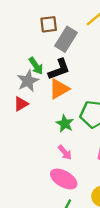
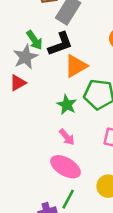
orange triangle: (59, 89) -> (76, 66), moved

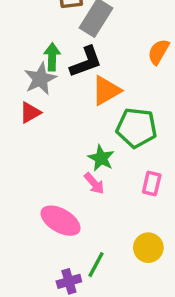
green arrow: (34, 40) -> (52, 57), turned -144
green star: (67, 105) -> (101, 158), moved
pink ellipse: (65, 167) -> (61, 221), moved

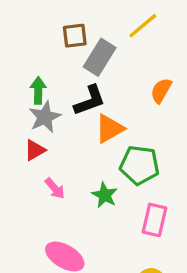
green arrow: (52, 57) -> (38, 90), moved
pink arrow: (94, 183) -> (55, 188), moved
pink rectangle: (152, 183) -> (154, 220), size x1.4

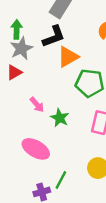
pink arrow: (55, 188) -> (37, 105), moved
green star: (105, 195) -> (60, 118), moved

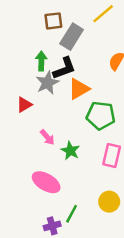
green arrow: (17, 29) -> (41, 61), moved
gray star: (21, 48) -> (47, 83), moved

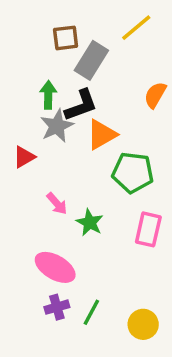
yellow circle: (109, 202) -> (143, 324), moved
purple cross: (52, 226) -> (57, 307), moved

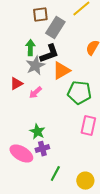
pink arrow: (57, 204) -> (35, 93), moved, turned 88
green star: (90, 223) -> (37, 132), moved
pink ellipse: (55, 267) -> (21, 154), moved
purple cross: (57, 307) -> (42, 149), moved

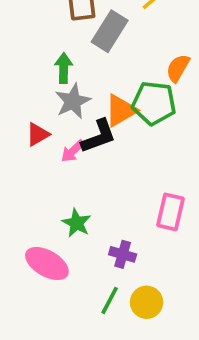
black L-shape: (49, 54) -> (99, 136), moved
green pentagon: (79, 93) -> (154, 103), moved
purple cross: (42, 149) -> (123, 254), moved, turned 32
yellow circle: (85, 181) -> (147, 302), moved

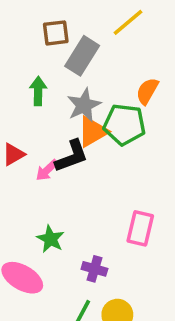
gray star: (73, 101) -> (84, 105), moved

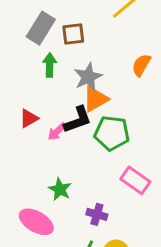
brown square: (56, 33) -> (73, 34), moved
gray rectangle: (82, 56) -> (41, 28), moved
green pentagon: (124, 124) -> (112, 133), moved
pink rectangle: (140, 228) -> (135, 180), turned -68

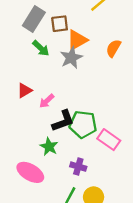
green arrow: (50, 65) -> (41, 48), turned 132
orange triangle: (95, 99) -> (77, 40), moved
black L-shape: (78, 120) -> (63, 121), moved
green pentagon: (112, 133) -> (83, 124), moved

